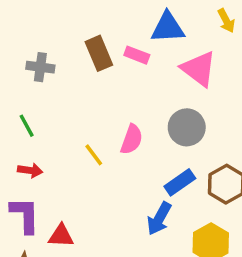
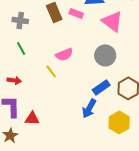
green line: (27, 126) -> (21, 48), moved
pink semicircle: (132, 139) -> (64, 54), moved, turned 48

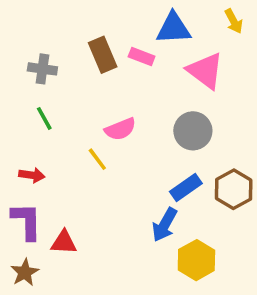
yellow hexagon: (119, 122) -> (196, 260), moved

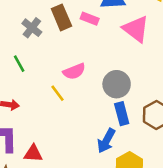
gray cross: (42, 69) -> (32, 28), moved, turned 30
gray circle: (193, 131) -> (117, 84), moved
blue rectangle: (186, 187) -> (122, 114), turned -70

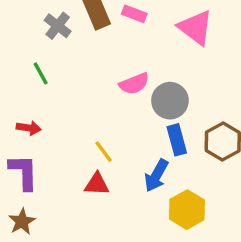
pink semicircle: (74, 71) -> (134, 84), moved
yellow line: (58, 93) -> (104, 152), moved
red triangle: (33, 153) -> (97, 184), moved

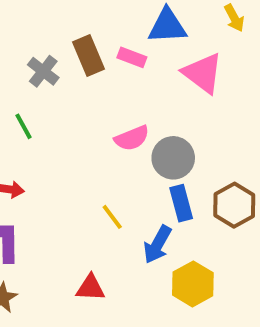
yellow line: (104, 152) -> (112, 217), moved
red triangle: (97, 184) -> (90, 288), moved

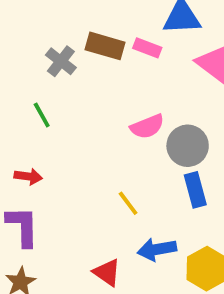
brown rectangle: (89, 55) -> (105, 46), turned -51
blue arrow: (157, 245) -> (157, 249), moved, turned 51
red triangle: (90, 288) -> (107, 272), turned 32

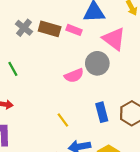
gray cross: (61, 61) -> (24, 28), moved
gray circle: (188, 146) -> (97, 63), moved

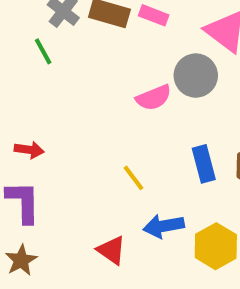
green line: (13, 69) -> (43, 51), moved

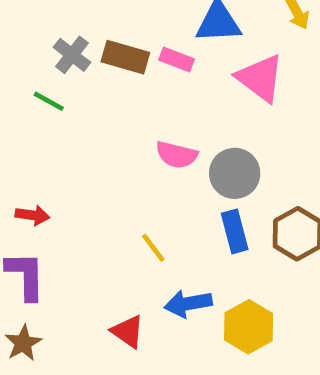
green line: (43, 51) -> (49, 101), turned -32
gray circle: (196, 76) -> (235, 173), moved
pink semicircle: (154, 98) -> (177, 155), turned 36

